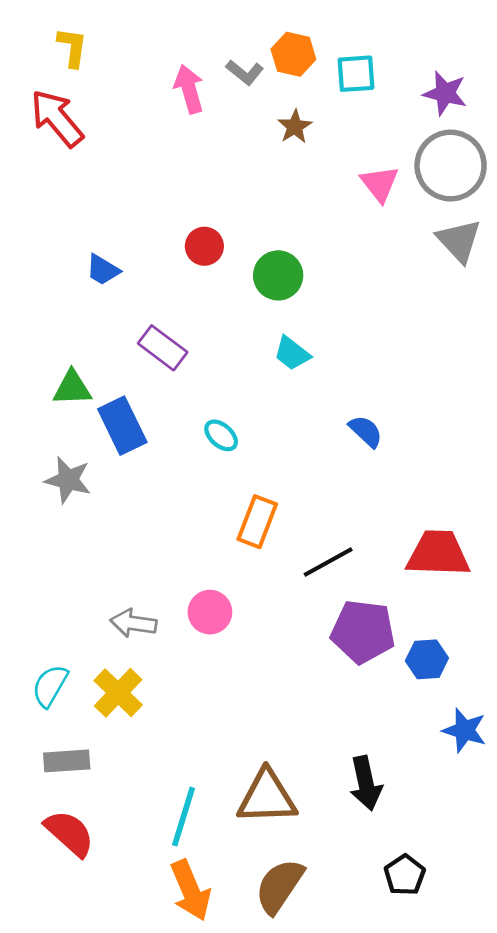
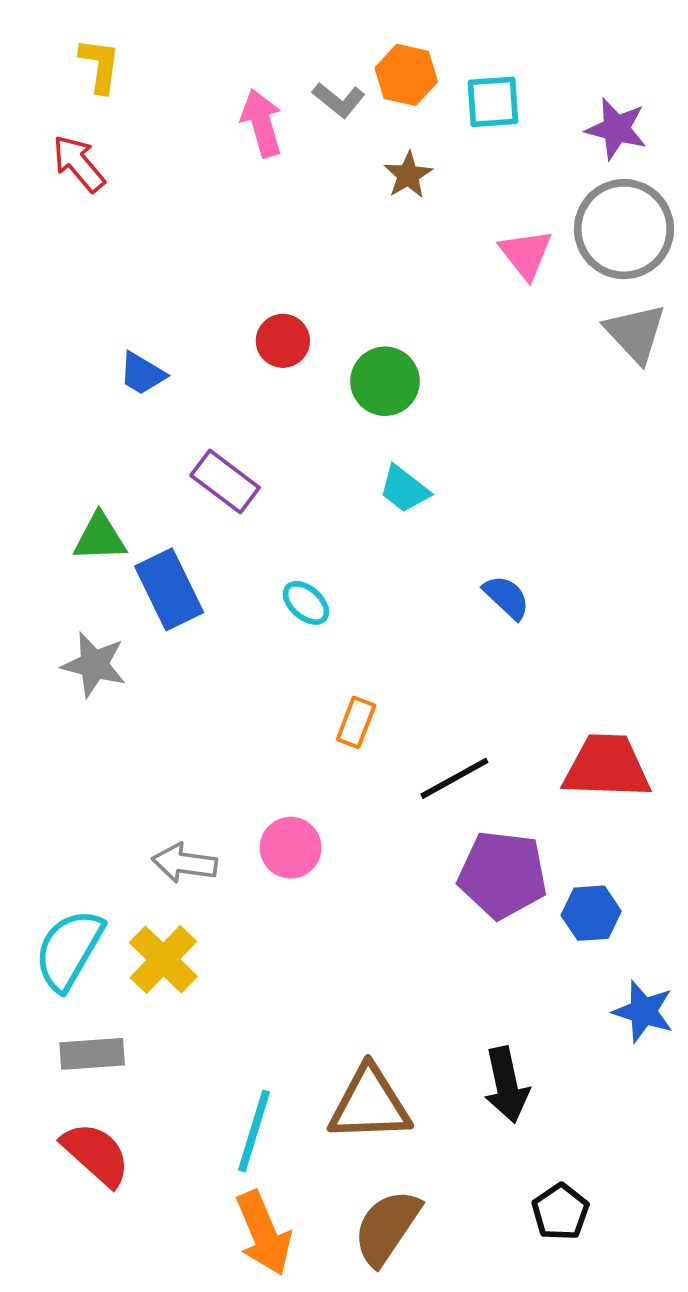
red arrow: (57, 118) -> (79, 164), size x0.7
orange rectangle: (257, 522) -> (356, 722), size x0.7
cyan semicircle: (50, 686) -> (69, 950), size x1.4

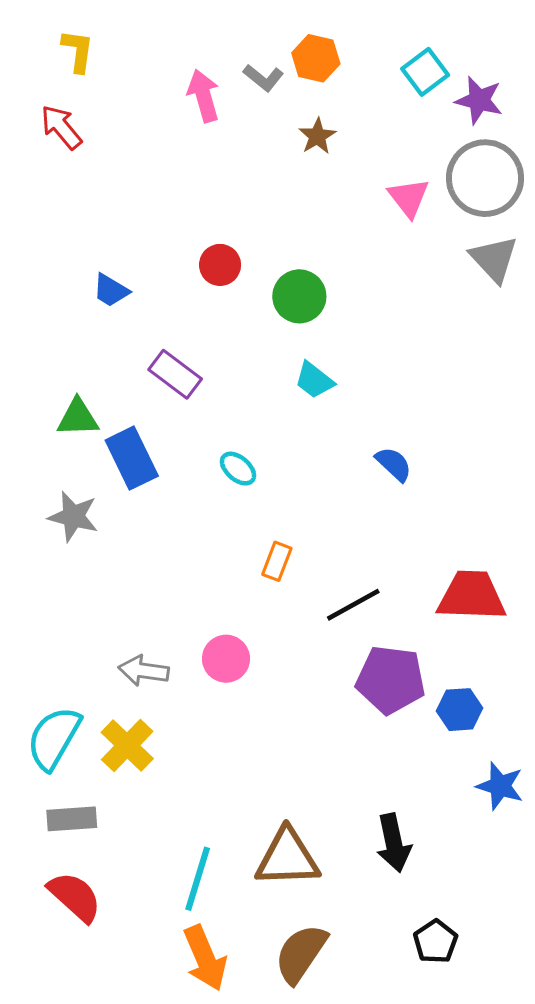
cyan square: (493, 102) -> (425, 72), moved, turned -33

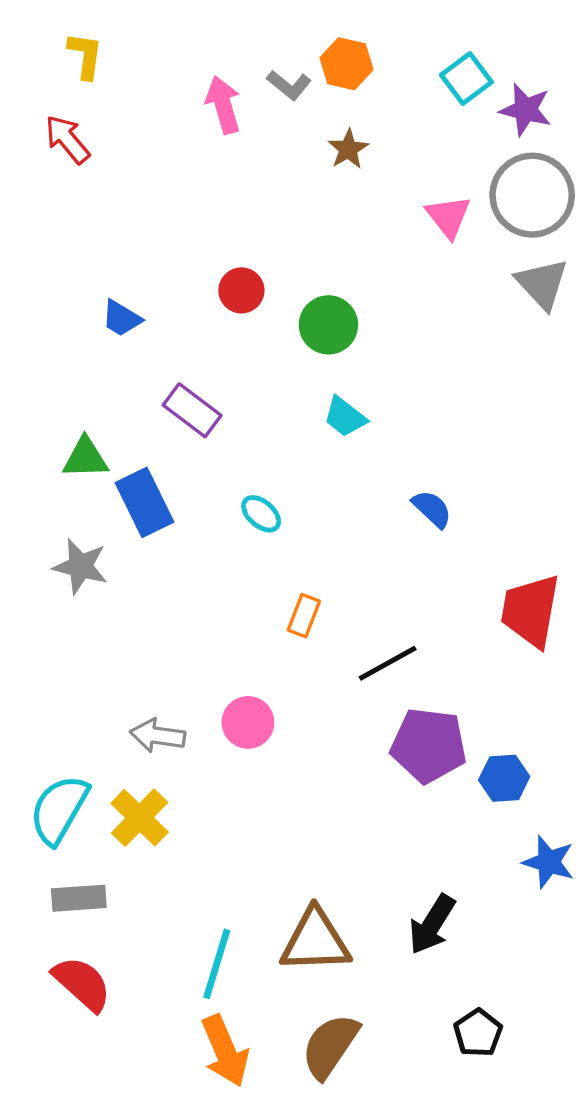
red trapezoid: (472, 596) -> (530, 611), moved, turned -82
black arrow: (394, 843) -> (432, 924), turned 44

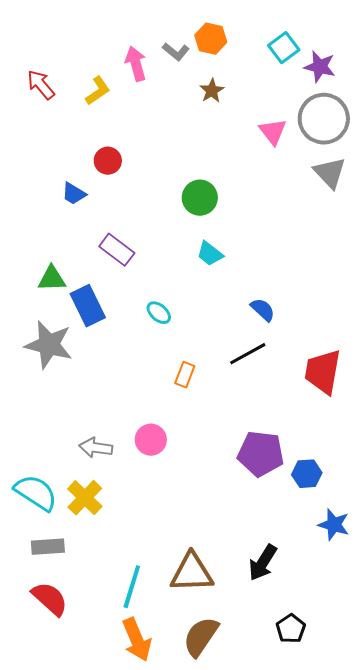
yellow L-shape: (85, 56) -> (98, 91), moved, turned 48
red circle: (241, 290) -> (108, 161), moved
gray star: (80, 566) -> (49, 345), size x1.4
black line: (388, 663) -> (248, 354), moved
cyan semicircle: (59, 809) -> (36, 493), turned 93

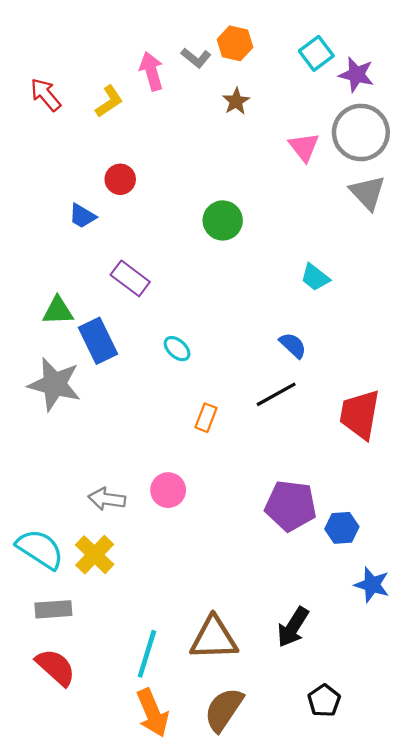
cyan trapezoid: (210, 254) -> (315, 277), moved

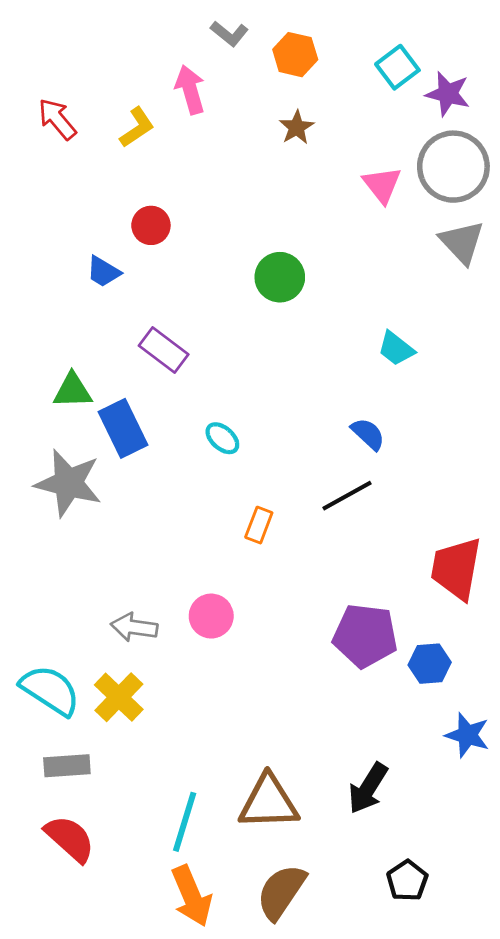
gray L-shape: (196, 58) -> (229, 34), moved
red trapezoid: (360, 414) -> (456, 568), moved

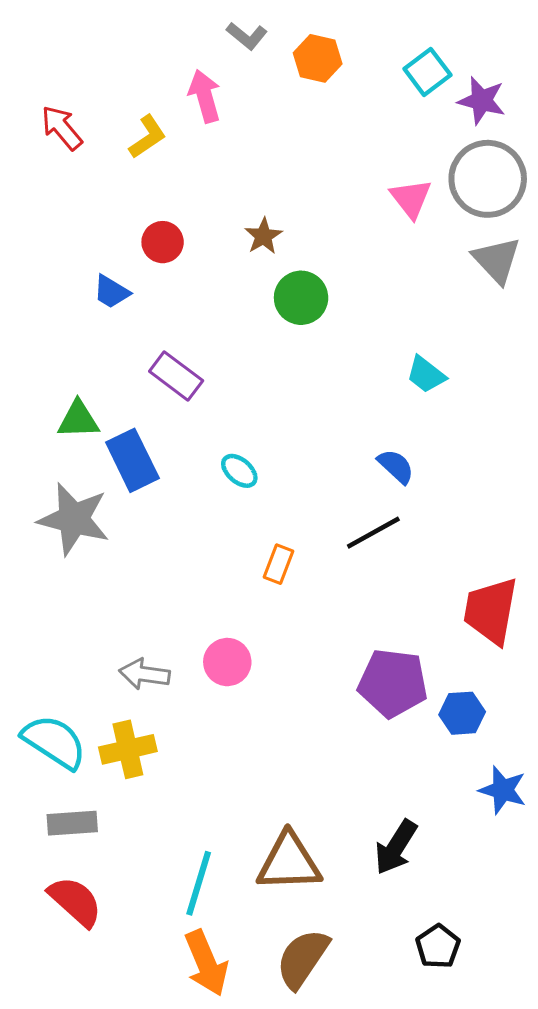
brown star: (297, 127) -> (263, 236), moved
yellow cross: (119, 697) -> (128, 749), turned 33

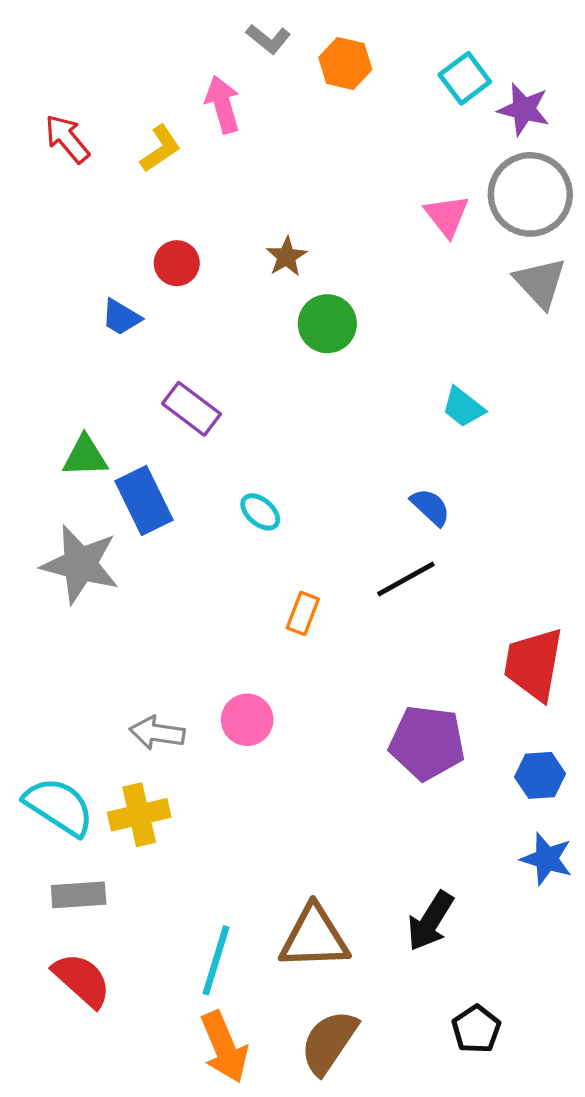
blue hexagon: (462, 713) -> (540, 775), moved

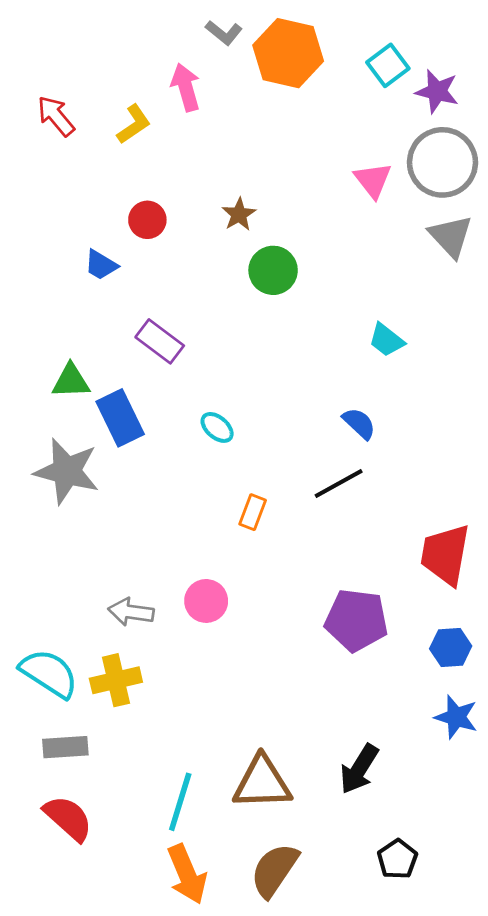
orange hexagon: (345, 63) -> (288, 53), size x1.6

